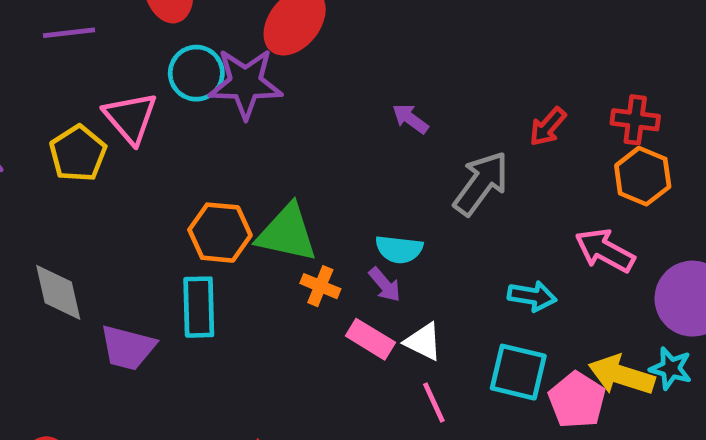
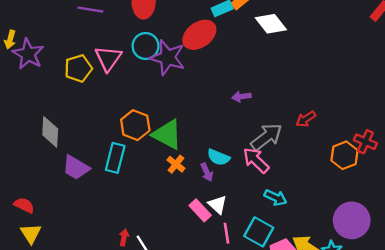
purple arrow: (410, 119) -> (241, 97), turned -60
red cross: (635, 120) -> (365, 142), moved
pink arrow: (605, 251) -> (256, 160), moved
pink rectangle: (370, 339) -> (200, 210), moved
pink line: (434, 402) -> (226, 233), moved

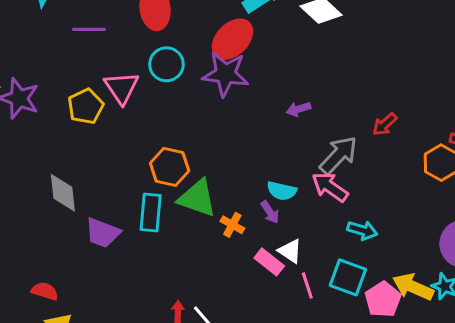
purple star: (168, 57) -> (225, 74), moved
green triangle: (167, 135) -> (197, 198), moved
orange cross: (176, 164) -> (232, 225), moved

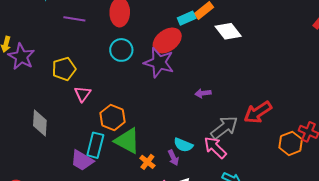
pink triangle: (122, 88) -> (83, 94), moved, size x0.7
red arrow: (385, 124) -> (258, 112), size x1.6
purple trapezoid: (103, 233) -> (82, 160), moved

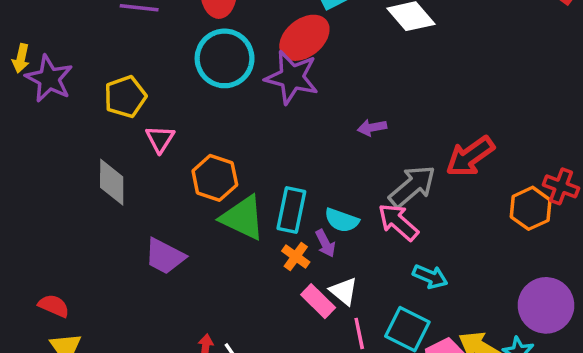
cyan circle: (121, 50) -> (225, 58), size x1.4
gray diamond: (40, 123) -> (112, 182), moved
cyan rectangle: (95, 145) -> (291, 210), moved
orange cross: (147, 162) -> (296, 256), moved

